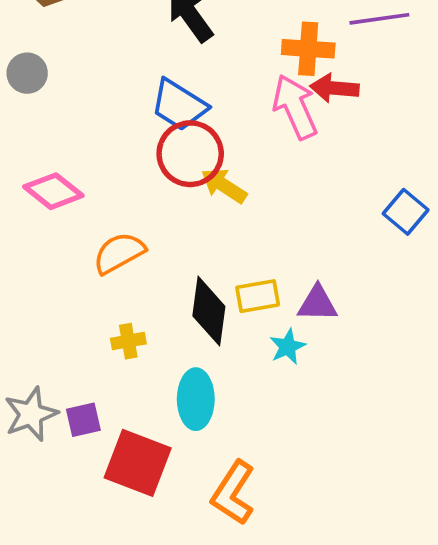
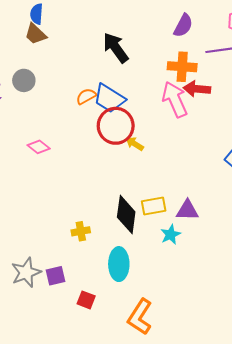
yellow arrow: (224, 186) -> (135, 144), size x0.7
pink diamond: (53, 191) -> (39, 147), size x0.7
orange semicircle: (119, 253) -> (86, 96), moved, size x0.7
red square: (138, 463) -> (86, 300), size x0.5

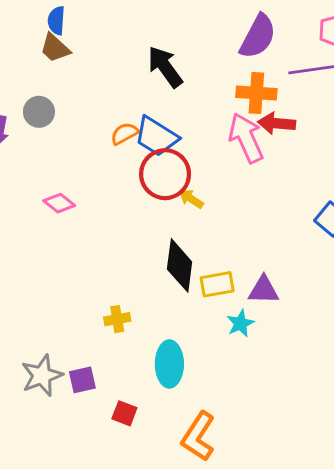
purple semicircle: (183, 26) -> (258, 36), size x1.4
black diamond: (126, 214) -> (180, 265), moved

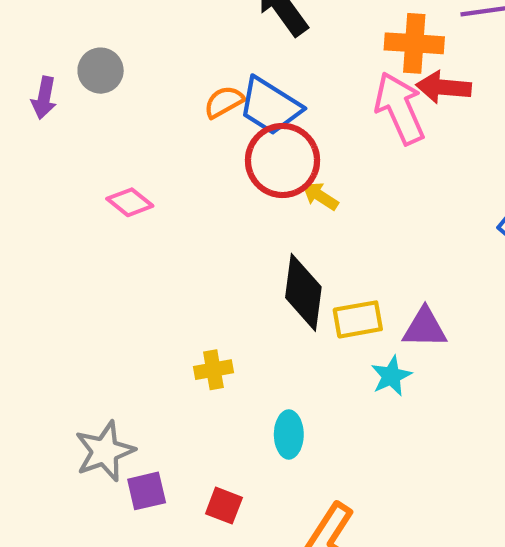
cyan ellipse: (169, 364) -> (289, 434), size x0.7
purple square: (82, 380) -> (147, 491), moved

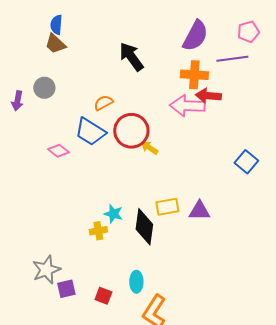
blue trapezoid: (270, 106) -> (90, 132), moved
pink arrow: (400, 108) -> (187, 106), turned -64
black diamond: (303, 292) -> (144, 227), moved
cyan star: (391, 376) -> (113, 214), moved, turned -30
cyan ellipse: (289, 434) -> (136, 282), moved

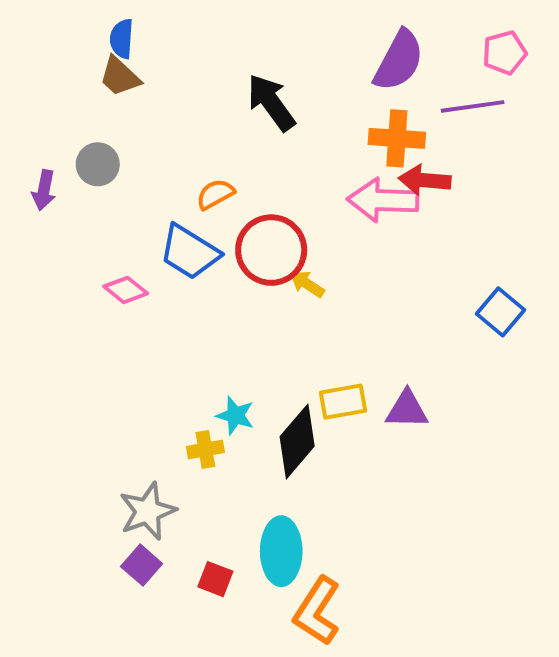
black diamond: (144, 227) -> (297, 441), turned 33
gray star: (46, 270) -> (148, 511), moved
cyan ellipse: (136, 282) -> (281, 551), size x1.5
purple square: (66, 289) -> (142, 565), turned -36

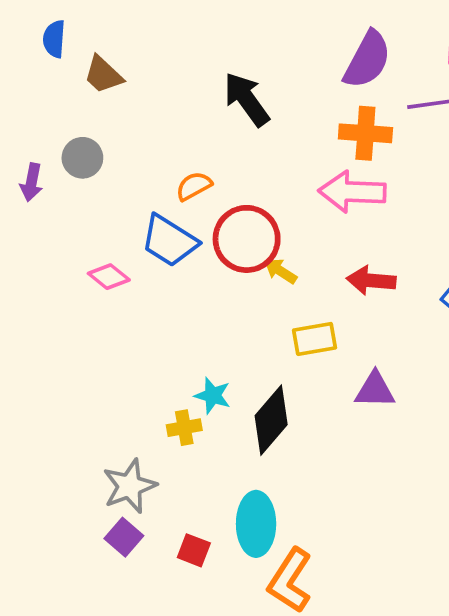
blue semicircle: (122, 39) -> (54, 39), moved
red arrow: (425, 180) -> (371, 280), moved
yellow rectangle: (343, 402) -> (315, 339), moved

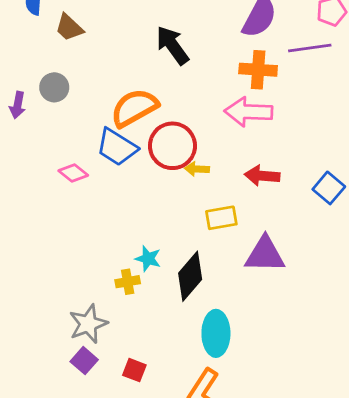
orange semicircle: (194, 186) -> (134, 108), size x1.8
yellow arrow: (281, 271) -> (197, 169), turned -30
purple triangle: (375, 390) -> (265, 255), size x1.4
cyan ellipse: (256, 524) -> (216, 333), moved

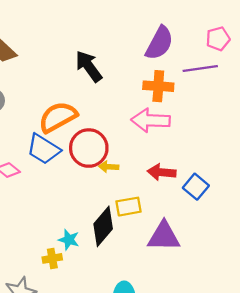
blue square: (329, 188) -> (196, 187), moved
black diamond: (190, 276) -> (103, 226), moved

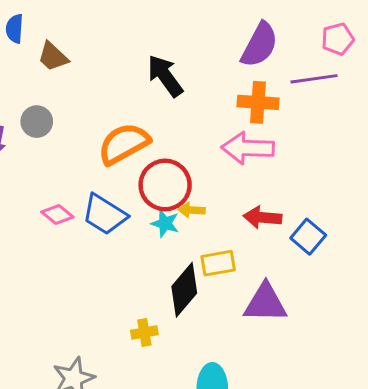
blue trapezoid: (43, 149) -> (105, 214), moved
cyan star: (69, 240) -> (165, 223), moved
yellow cross: (52, 258) -> (144, 333), moved

